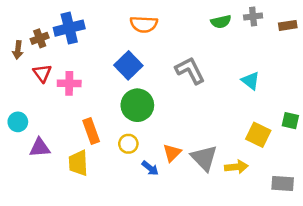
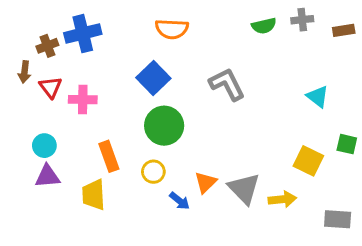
brown arrow: (18, 50) -> (24, 72), moved
cyan triangle: (250, 81) -> (318, 96), moved
cyan circle: (18, 122) -> (44, 146), moved

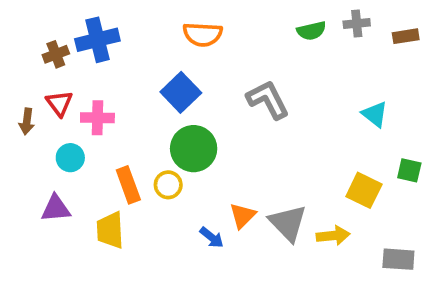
brown arrow: (24, 72) -> (27, 121), moved
cyan circle: (44, 146) -> (70, 158), moved
yellow circle: (153, 172) -> (168, 185), moved

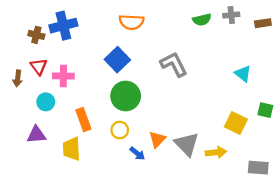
brown cross: (56, 54) -> (36, 35), turned 35
yellow circle: (168, 185) -> (120, 130), moved

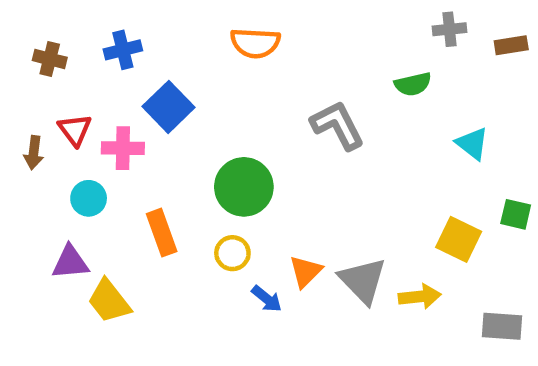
green semicircle: (202, 20) -> (413, 84), moved
blue cross: (63, 26) -> (123, 50), size x0.7
brown cross: (36, 35) -> (50, 59), moved
blue square: (117, 60) -> (168, 107), moved
yellow trapezoid: (72, 149) -> (109, 301), moved, turned -35

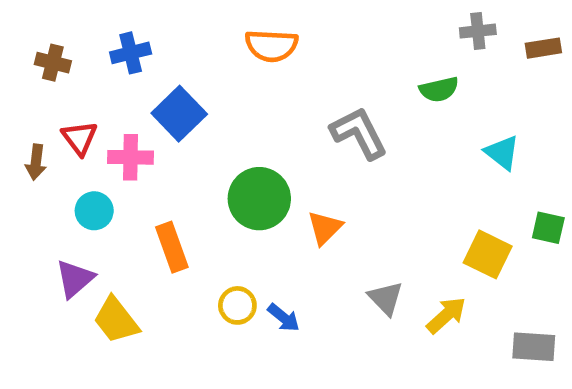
yellow circle: (232, 253) -> (237, 305), moved
purple triangle: (70, 262) -> (75, 279), turned -36
orange triangle: (306, 271) -> (325, 228), moved
gray triangle: (363, 281) -> (386, 298), size x0.7
yellow arrow: (420, 297) -> (446, 315), turned -36

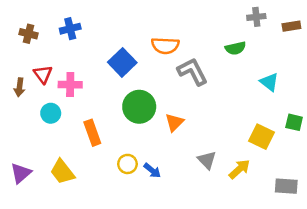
orange semicircle: (271, 46) -> (165, 46), moved
blue square: (179, 114) -> (122, 62), moved
purple triangle: (75, 279) -> (21, 173), moved

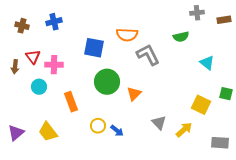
blue square: (122, 62) -> (94, 48), turned -35

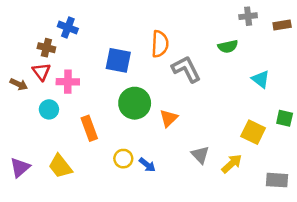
blue cross: (54, 22) -> (68, 28), turned 35
brown cross: (22, 26) -> (46, 48), moved
orange semicircle: (127, 35) -> (160, 44), turned -90
brown arrow: (15, 67) -> (19, 84), turned -72

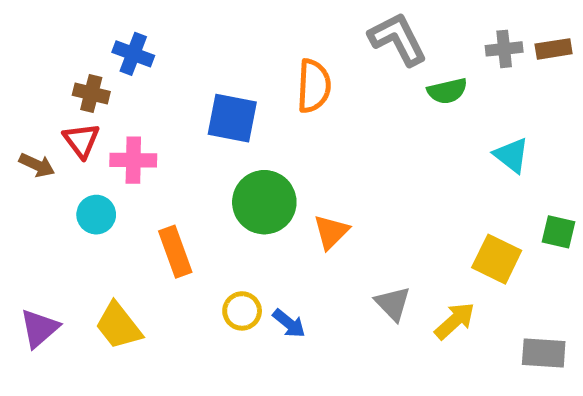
gray cross: (248, 16) -> (504, 49), moved
gray L-shape: (186, 69) -> (398, 39), moved

